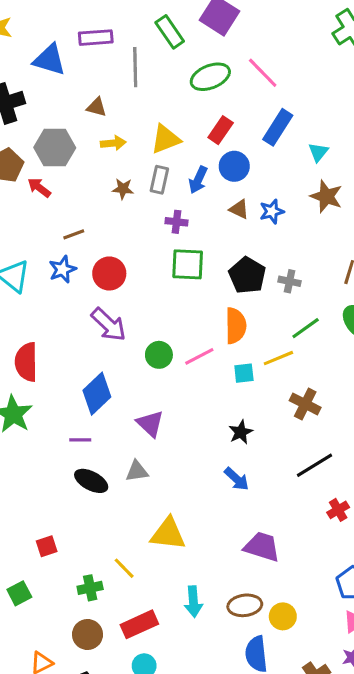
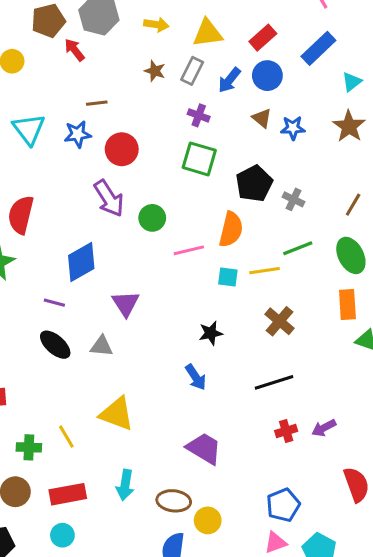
green circle: (159, 355) -> (152, 218), moved

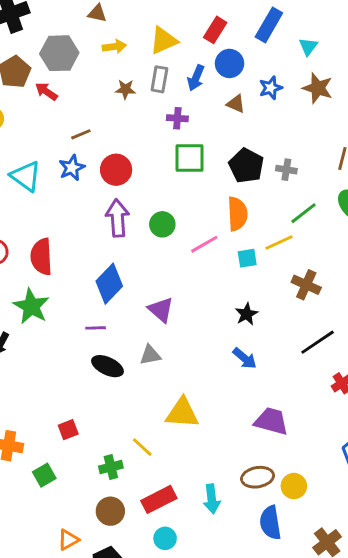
blue star: (293, 128) -> (271, 88), moved
purple arrow: (109, 198) -> (117, 218), turned -135
cyan arrow: (125, 485) -> (212, 499), moved

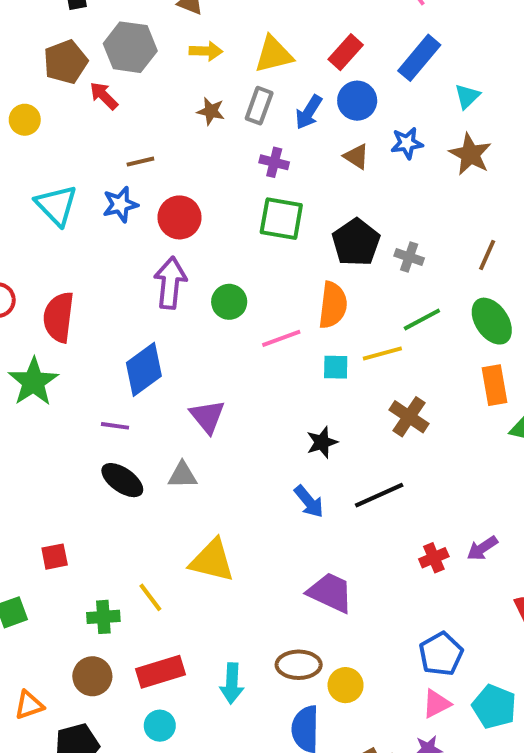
black line: (318, 342) -> (379, 495), moved

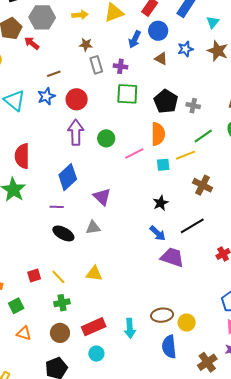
gray rectangle: (259, 106) -> (96, 65), moved, turned -30
yellow triangle: (212, 561) -> (94, 274), moved, size x0.7
purple trapezoid: (330, 592) -> (172, 257), moved
yellow line: (150, 597) -> (58, 277), moved
orange triangle: (29, 705) -> (24, 333), moved, turned 42

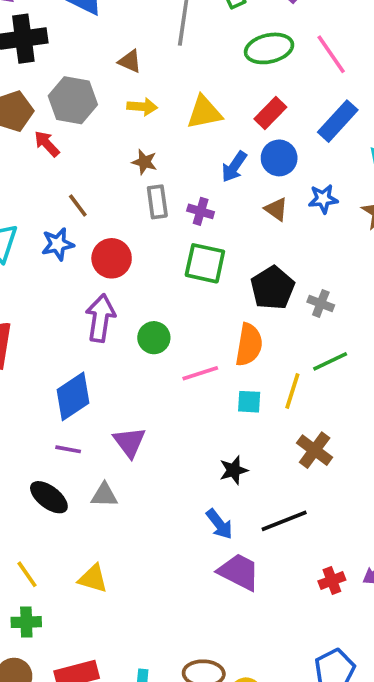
brown line: (54, 74) -> (78, 206), turned 64
yellow line: (185, 155) -> (292, 391), turned -60
purple line: (57, 207) -> (68, 449), moved

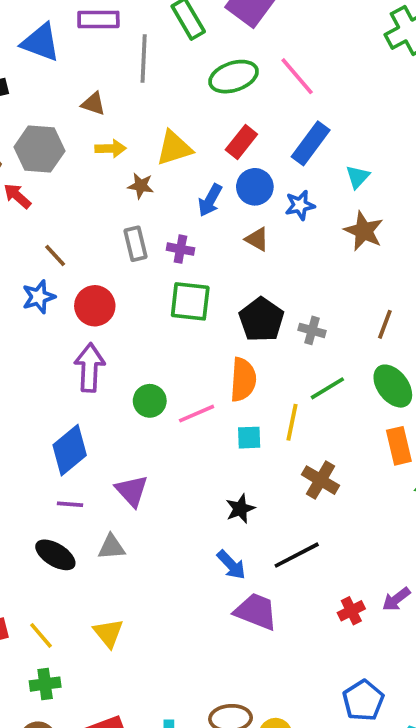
brown star: (144, 162) -> (141, 186), moved
blue star: (323, 199) -> (300, 205), moved
green circle: (154, 338) -> (150, 401), moved
yellow triangle: (93, 579) -> (108, 633), turned 40

